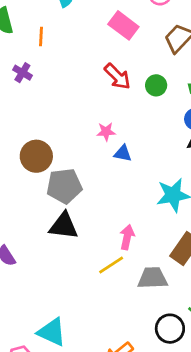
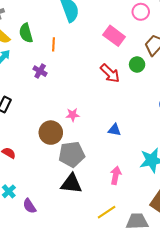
green circle: (156, 85) -> (137, 65), moved
pink star: (106, 132) -> (73, 115), moved
pink arrow: (127, 237) -> (116, 175), moved

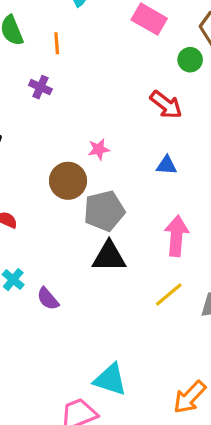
red arrow: (110, 73) -> (166, 105), moved
pink arrow: (116, 175) -> (176, 236), size x1.4

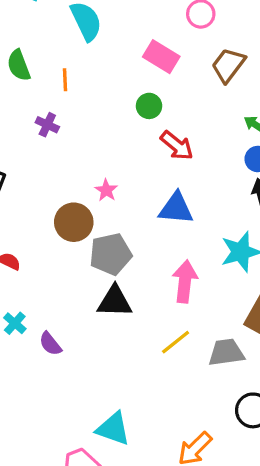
green circle: (190, 60) -> (149, 106), moved
pink star: (99, 149) -> (106, 190), turned -30
blue triangle: (167, 165) -> (176, 208), size x1.6

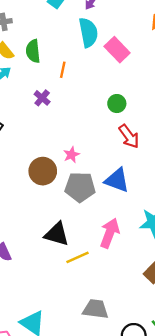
pink rectangle: (161, 57) -> (117, 50), moved
gray pentagon: (111, 254) -> (80, 187), moved
yellow line: (176, 342) -> (77, 257), moved
gray trapezoid: (226, 353) -> (95, 309), moved

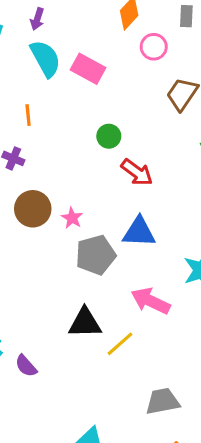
brown circle: (43, 171) -> (33, 209), moved
pink arrow: (110, 233) -> (151, 301), turned -68

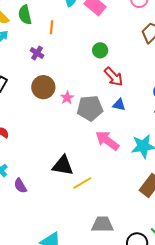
blue triangle: (139, 232) -> (119, 105), moved, size x0.6
gray pentagon: (96, 255) -> (90, 108), moved
pink arrow: (151, 301) -> (107, 141), moved

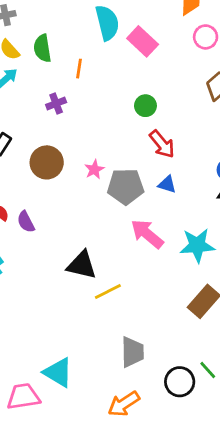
purple cross: (37, 53) -> (56, 104), turned 32
brown circle: (43, 87) -> (47, 162), moved
purple semicircle: (20, 186) -> (26, 222), moved
gray trapezoid: (102, 224) -> (132, 352), turned 85

